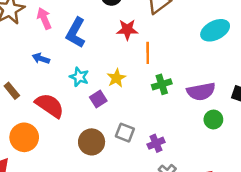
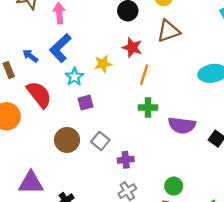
blue L-shape: (76, 33) -> (60, 48), moved
blue arrow: (41, 58) -> (30, 56), moved
yellow star: (116, 78) -> (103, 64), moved
green circle: (213, 119) -> (174, 186), moved

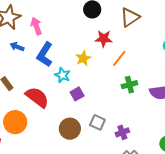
blue arrow: (30, 56) -> (17, 47), moved
orange line: (144, 75) -> (119, 58), turned 36

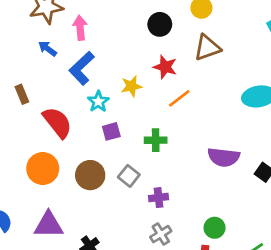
green cross: (129, 85) -> (156, 140), moved
orange circle: (15, 122) -> (43, 169), moved

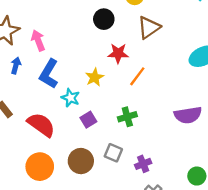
blue arrow: (48, 49) -> (16, 65), turned 84

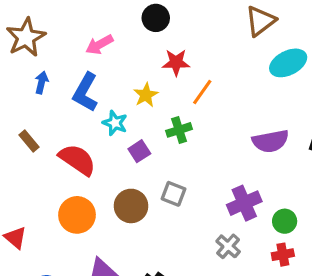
brown triangle: (149, 27) -> (260, 21), moved
pink arrow: (38, 40) -> (99, 45), moved, turned -96
green cross: (127, 117) -> (179, 130), moved
purple cross: (143, 164) -> (244, 203), moved, size x1.5

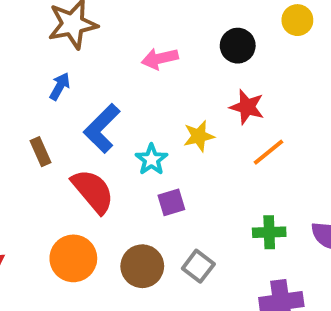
blue arrow: (42, 83) -> (60, 86), moved
blue L-shape: (85, 92) -> (102, 128), moved
green cross: (179, 130) -> (269, 232), moved

